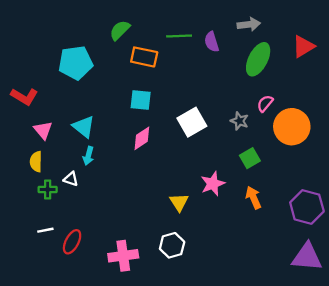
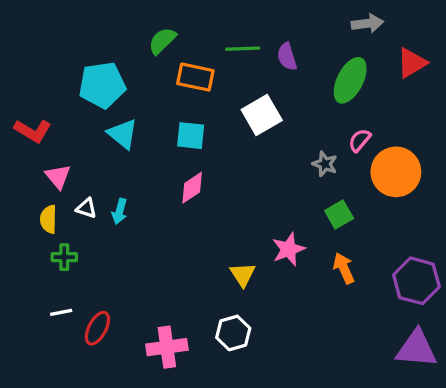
gray arrow: (249, 24) -> (367, 23), moved
white square: (192, 122) -> (262, 115), moved
cyan triangle: (84, 127) -> (123, 134), moved
white triangle: (71, 179) -> (86, 208), moved

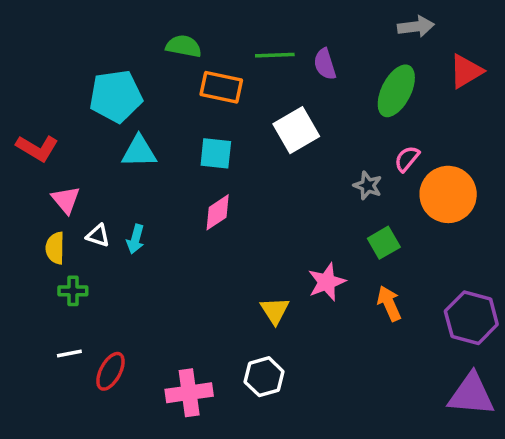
green semicircle: (162, 41) -> (184, 46), turned 56
cyan triangle: (123, 134) -> (139, 152), turned -40

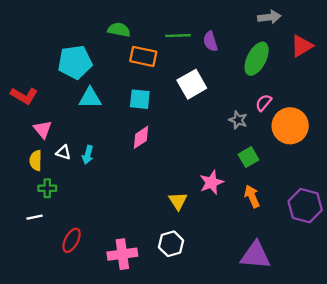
white line: (69, 353) -> (35, 217), moved
purple triangle: (471, 395) -> (255, 255), moved

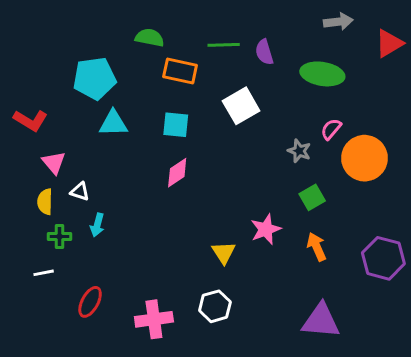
red triangle: (302, 46) -> (389, 43), moved
green ellipse: (257, 59) -> (322, 74), turned 72
cyan arrow: (88, 155) -> (97, 225), moved

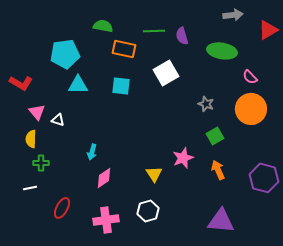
pink semicircle: (331, 129) -> (250, 77), moved, turned -84
pink diamond: (177, 173) -> (104, 178), moved
white triangle: (80, 192) -> (58, 120), moved
cyan arrow: (97, 225) -> (92, 152), moved

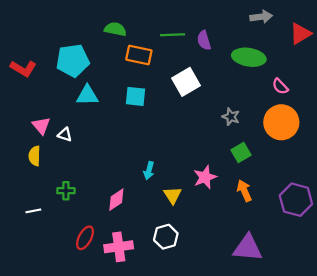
red L-shape: (21, 83) -> (23, 68), moved
cyan arrow: (92, 152) -> (149, 171), moved
green cross: (41, 163) -> (66, 191), moved
red ellipse: (62, 208) -> (85, 238), moved

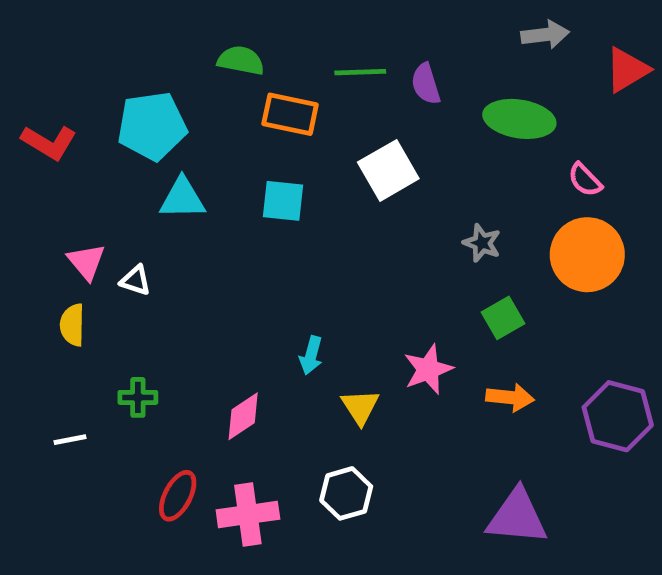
orange arrow: (244, 191) -> (510, 397), turned 120

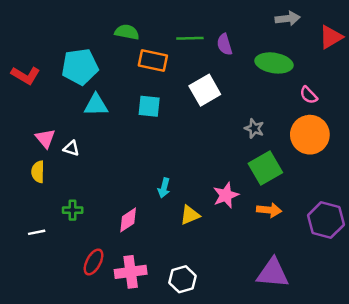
green square: (503, 318) -> (265, 168), size x1.5
yellow triangle: (360, 407) -> (190, 215), turned 40
white hexagon: (346, 493) -> (183, 279), moved

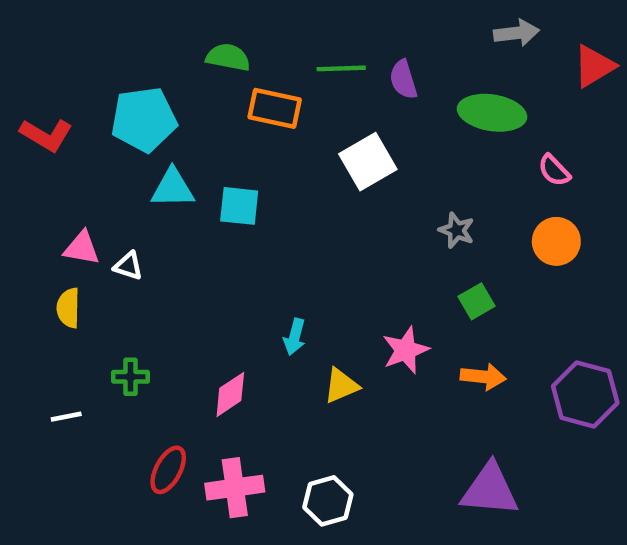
cyan square: (149, 106) -> (239, 206), moved
orange circle: (310, 135) -> (556, 241), size x0.7
pink triangle: (45, 138) -> (82, 248), turned -40
green square: (265, 168) -> (476, 301), size x0.6

